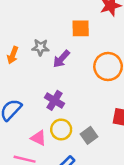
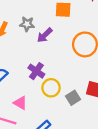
yellow circle: (61, 129) -> (51, 88), moved
gray square: (89, 135) -> (73, 98), moved

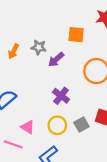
purple cross: (36, 71) -> (61, 96), moved
yellow circle: (51, 88) -> (57, 125), moved

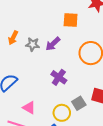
gray star: (39, 47) -> (33, 44), moved
yellow circle: (57, 125) -> (62, 113), moved

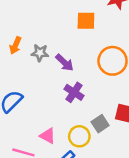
purple arrow: (53, 44) -> (65, 63), moved, turned -91
pink triangle: (29, 108) -> (48, 136), moved

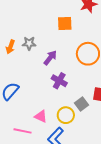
gray star: (40, 53) -> (29, 43), moved
purple arrow: (65, 63) -> (50, 58), turned -91

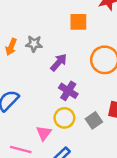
yellow circle: (66, 115) -> (64, 118), moved
pink triangle: (41, 116) -> (44, 133), turned 40

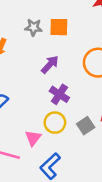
orange square: (78, 22) -> (59, 27), moved
gray star: (34, 44) -> (33, 27), moved

